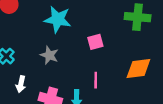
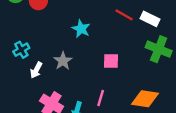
cyan star: (58, 19) -> (81, 29), size x0.7
white arrow: (21, 84) -> (36, 70), moved

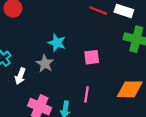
cyan star: (81, 29) -> (57, 43), moved

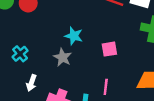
white arrow: (20, 76) -> (31, 83), moved

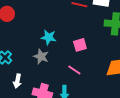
pink line: (106, 87) -> (74, 70), moved, turned -56

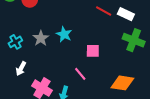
gray star: (41, 56) -> (41, 38), moved

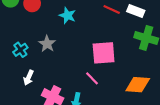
cyan star: (64, 34) -> (68, 15), moved
pink square: (93, 51) -> (104, 53), size x1.6

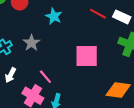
pink line: (92, 78) -> (45, 77), moved

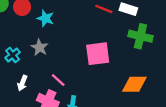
cyan star: (54, 16) -> (45, 18), moved

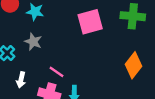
pink square: (98, 54) -> (90, 22), moved
orange diamond: (134, 84) -> (133, 65), turned -45

